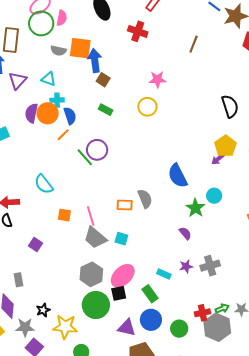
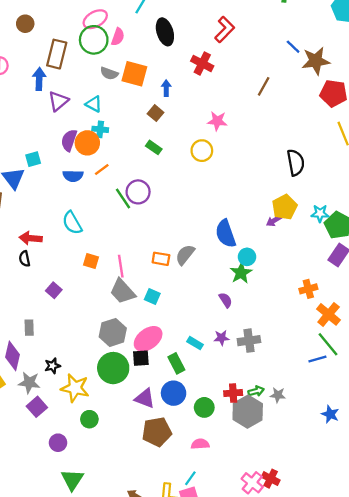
blue arrow: (95, 61) -> (166, 88), moved, size x0.6
blue semicircle: (70, 116) -> (73, 176), moved, turned 102
cyan circle: (214, 196) -> (247, 257), moved
gray semicircle: (145, 199) -> (185, 255), turned -126

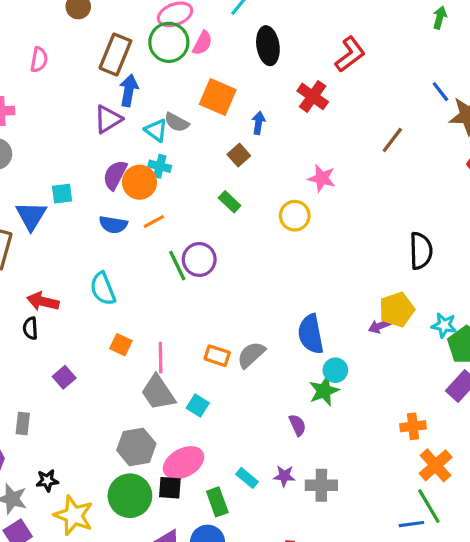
gray semicircle: (109, 73) -> (177, 122), moved
blue arrow: (39, 79) -> (129, 90), moved

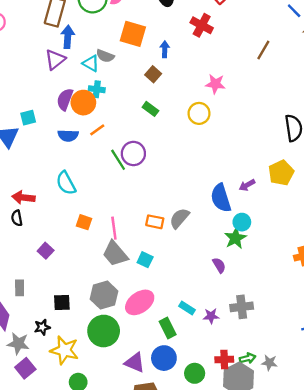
purple arrow: (380, 326) -> (247, 185), moved
purple star: (284, 476) -> (211, 316), moved
black square: (170, 488) -> (62, 302), moved

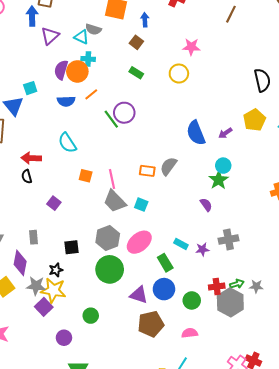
blue arrow: (68, 37) -> (32, 16), moved
blue semicircle: (221, 198) -> (196, 133), moved
yellow star: (64, 350) -> (53, 290), moved

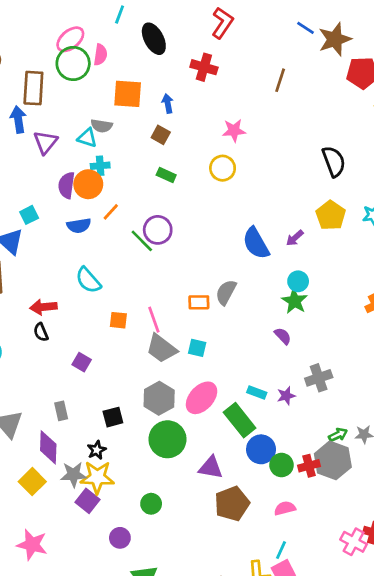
green rectangle: (165, 263) -> (240, 420), size x1.4
red cross: (217, 287) -> (309, 466), moved
blue circle: (164, 289) -> (261, 449), moved

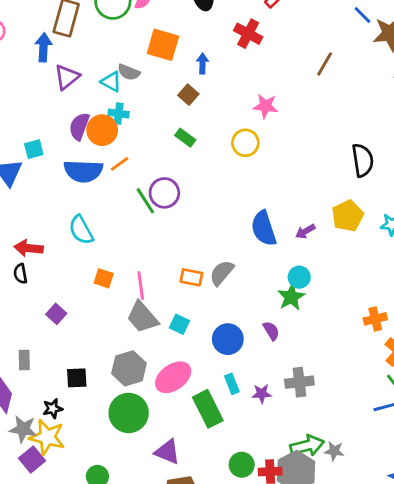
blue semicircle: (79, 226) -> (83, 171), size x1.5
cyan rectangle: (257, 392) -> (232, 384), turned 36
green arrow: (338, 435) -> (307, 446), size x1.6
blue circle: (261, 449) -> (228, 339), moved

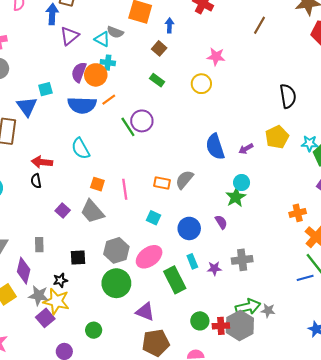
gray trapezoid: (142, 317) -> (92, 211), moved

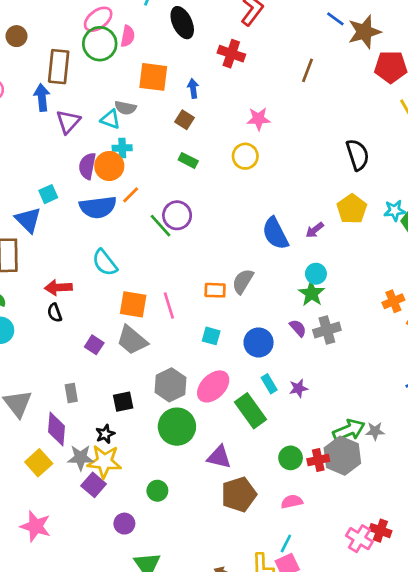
orange square: (97, 184) -> (133, 304), size x1.5
gray cross: (242, 260) -> (327, 330), moved

